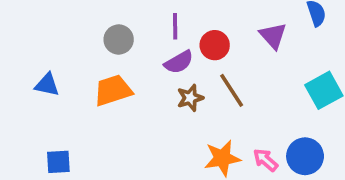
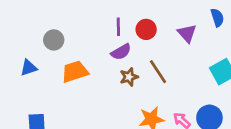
gray circle: (119, 39) -> (54, 40), moved
red circle: (215, 45) -> (146, 29), moved
blue triangle: (47, 85) -> (29, 68), turned -30

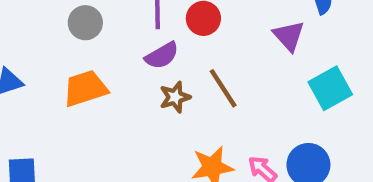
purple triangle: (187, 33) -> (289, 36), moved
gray circle: (54, 40) -> (85, 23), moved

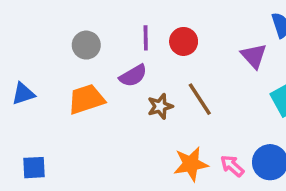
purple semicircle: (162, 56) -> (133, 76), moved

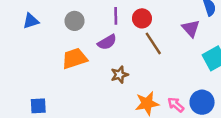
blue triangle: (23, 94) -> (31, 21), moved
brown line: (200, 99) -> (153, 43), moved
brown star: (160, 106) -> (120, 75), moved

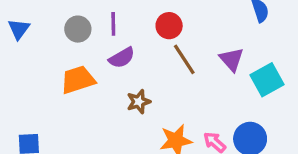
purple line: (116, 16) -> (113, 24), moved
blue triangle: (31, 21) -> (19, 29), turned -36
purple triangle: (191, 28) -> (232, 59), moved

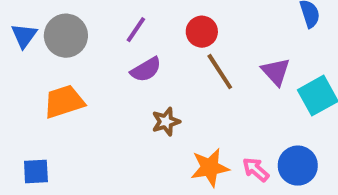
purple line: (113, 24) -> (136, 30), turned 35
gray circle: (78, 29) -> (66, 36), moved, size x1.4
orange trapezoid: (78, 80) -> (64, 102), moved

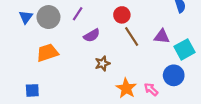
purple line: (136, 30) -> (78, 14), moved
purple triangle: (276, 72) -> (162, 36), turned -42
blue circle: (298, 166) -> (174, 75), moved
orange star: (210, 168) -> (126, 88), turned -30

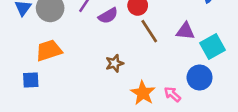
purple semicircle: (92, 35) -> (108, 16), moved
blue square: (32, 90) -> (31, 80), moved

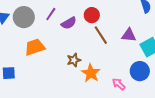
orange trapezoid: (49, 50) -> (35, 47), moved
orange star: (143, 93) -> (91, 73), moved

